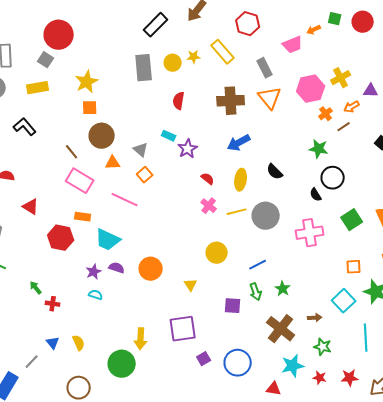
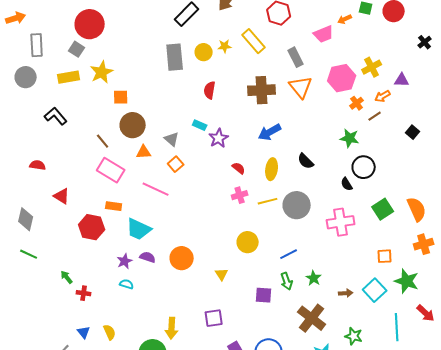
yellow star: (87, 82) -> (102, 72), moved
pink cross: (209, 206) -> (240, 195), turned 35
brown arrow: (315, 318) -> (346, 293), moved
purple square: (183, 329) -> (214, 318), size x0.7

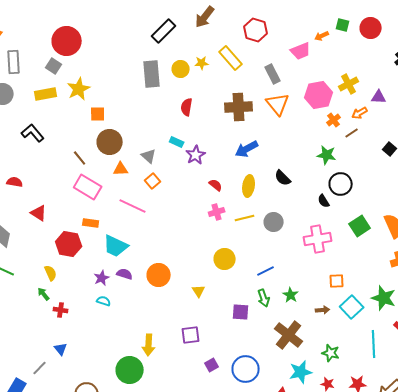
gray circle: (297, 205) -> (274, 222), size x0.7
orange square: (385, 256) -> (337, 281), moved
yellow semicircle: (110, 332) -> (51, 273), moved

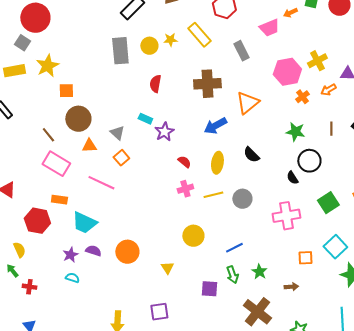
orange triangle: (278, 104) -> (247, 103), moved, turned 30
brown line: (352, 133) -> (331, 129), moved, turned -56
cyan square: (352, 307) -> (335, 247), moved

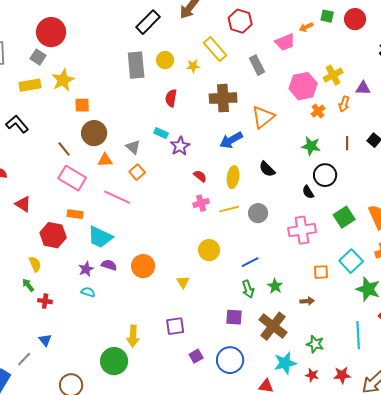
yellow star: (170, 40) -> (193, 66), moved
orange arrow: (328, 90) -> (344, 104), turned -42
purple square: (209, 289) -> (234, 317), moved

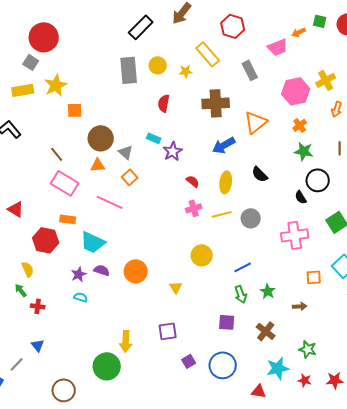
orange cross: (318, 111) -> (300, 125), moved
brown circle: (94, 133) -> (101, 138), moved
brown cross: (273, 326) -> (266, 331), size x0.7

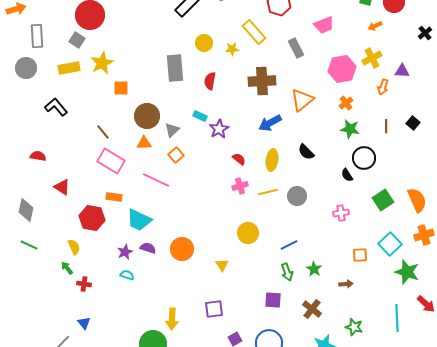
orange arrow: (299, 32) -> (375, 26), moved
gray rectangle: (129, 70) -> (175, 68), moved
gray triangle: (126, 152) -> (172, 130), turned 35
pink cross: (295, 235) -> (341, 213), size x0.6

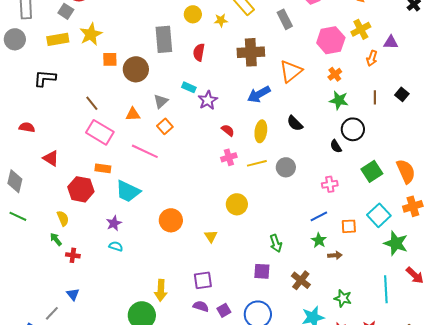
black L-shape: (56, 107) -> (45, 78), turned -45
brown circle: (147, 116) -> (136, 69), moved
blue line: (289, 245) -> (319, 216), moved
purple semicircle: (148, 248) -> (201, 306), moved
green star: (314, 269) -> (319, 240), moved

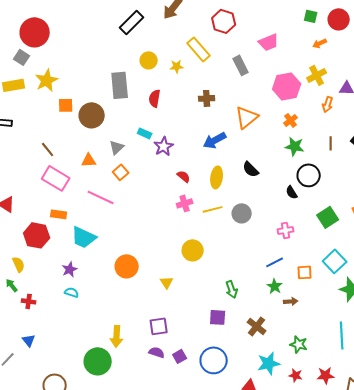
brown cross: (251, 52) -> (207, 98), size x0.6

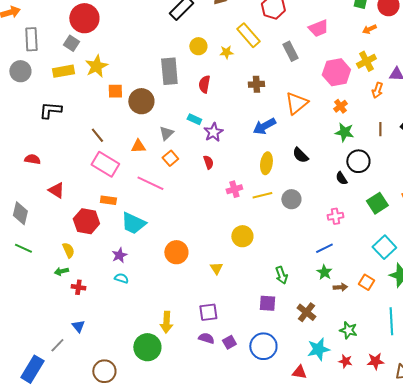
red semicircle: (184, 176) -> (208, 162), moved, turned 32
orange square: (305, 272) -> (366, 282), moved, turned 35
green arrow: (12, 285) -> (61, 271), turned -64

